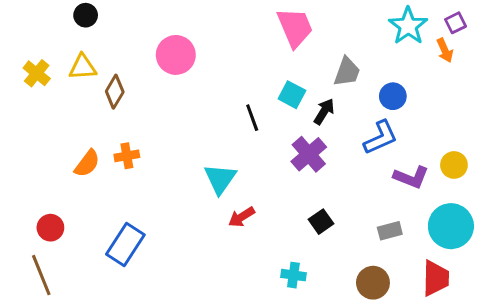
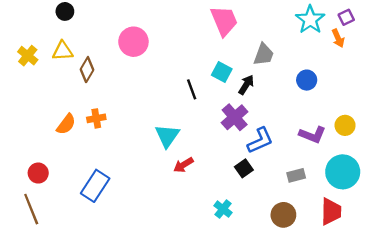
blue circle: (393, 96) -> (307, 80), moved
blue L-shape: (381, 137) -> (260, 140), moved
cyan cross: (293, 275) -> (223, 209), turned 30

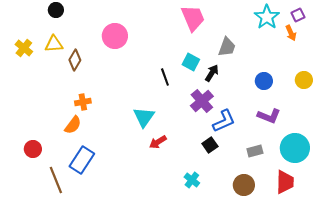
blue circle: (307, 80) -> (264, 81), moved
orange semicircle: (66, 124) -> (73, 125), moved
yellow circle: (345, 125) -> (304, 80), moved
brown line: (31, 209) -> (56, 180), moved

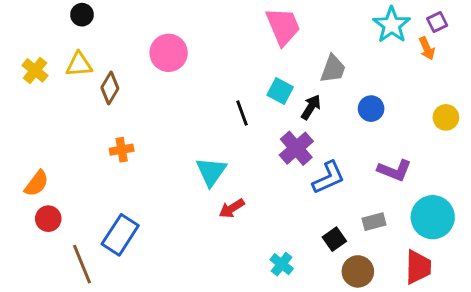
blue circle: (264, 81) -> (371, 109), moved
orange semicircle: (73, 125) -> (37, 183), moved
black square: (210, 145) -> (334, 239), moved

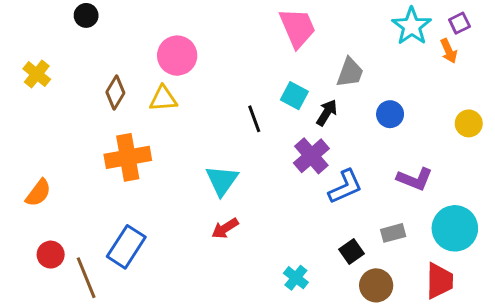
yellow triangle: (79, 65) -> (163, 99), moved
orange cross: (122, 150) -> (128, 157), size x1.8
red arrow: (232, 208) -> (225, 228), moved
red circle: (48, 219) -> (51, 255), moved

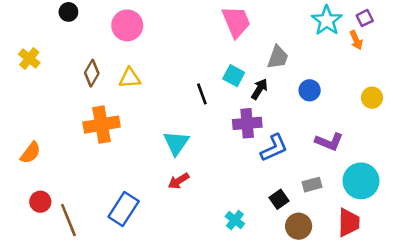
pink circle: (177, 56) -> (127, 25), moved
purple cross: (311, 156) -> (247, 123), turned 36
blue rectangle: (126, 247) -> (124, 209), moved

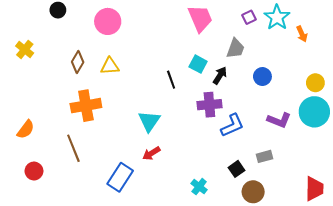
purple square: (365, 18) -> (249, 17), moved
cyan circle: (361, 181) -> (314, 112), moved
blue rectangle: (124, 209) -> (120, 177), moved
brown line: (68, 220) -> (73, 148), moved
red trapezoid: (349, 222) -> (314, 189), moved

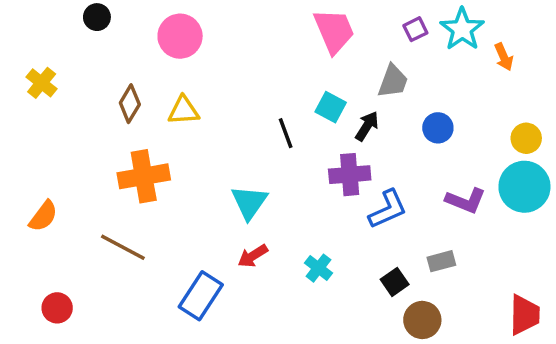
brown line: (73, 148) -> (123, 247), turned -40
red circle: (34, 171) -> (57, 308), moved
cyan cross: (199, 187) -> (318, 268), moved

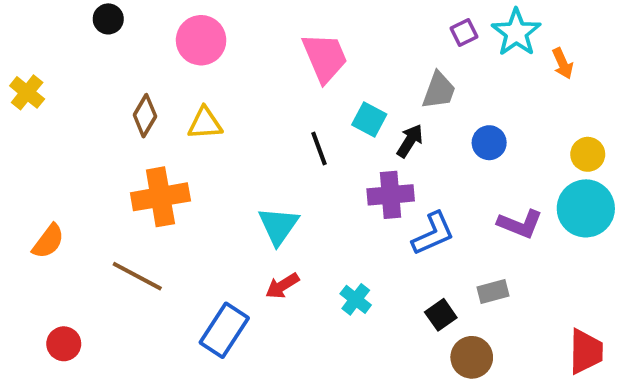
pink trapezoid: (334, 31) -> (325, 58), moved
yellow cross: (42, 83) -> (27, 92), moved

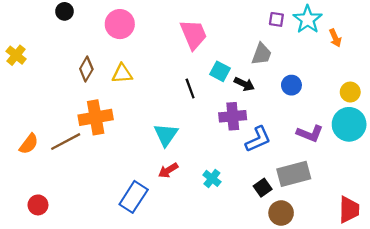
purple square: (464, 32) -> (276, 19), turned 35
black arrow: (410, 141) -> (244, 84), turned 84
brown line: (137, 276) -> (66, 142), moved, turned -56
gray rectangle: (493, 292) -> (294, 174), size x1.8

